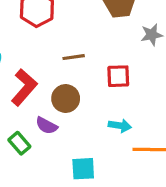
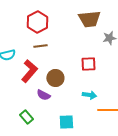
brown line: (74, 57) -> (40, 46), moved
green rectangle: (19, 143) -> (26, 117), moved

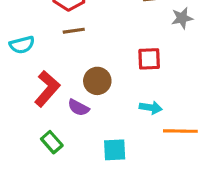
red L-shape: (29, 71) -> (47, 89), moved

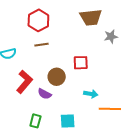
red square: (149, 59) -> (81, 63), moved
green rectangle: (52, 142) -> (35, 121), moved, turned 56

